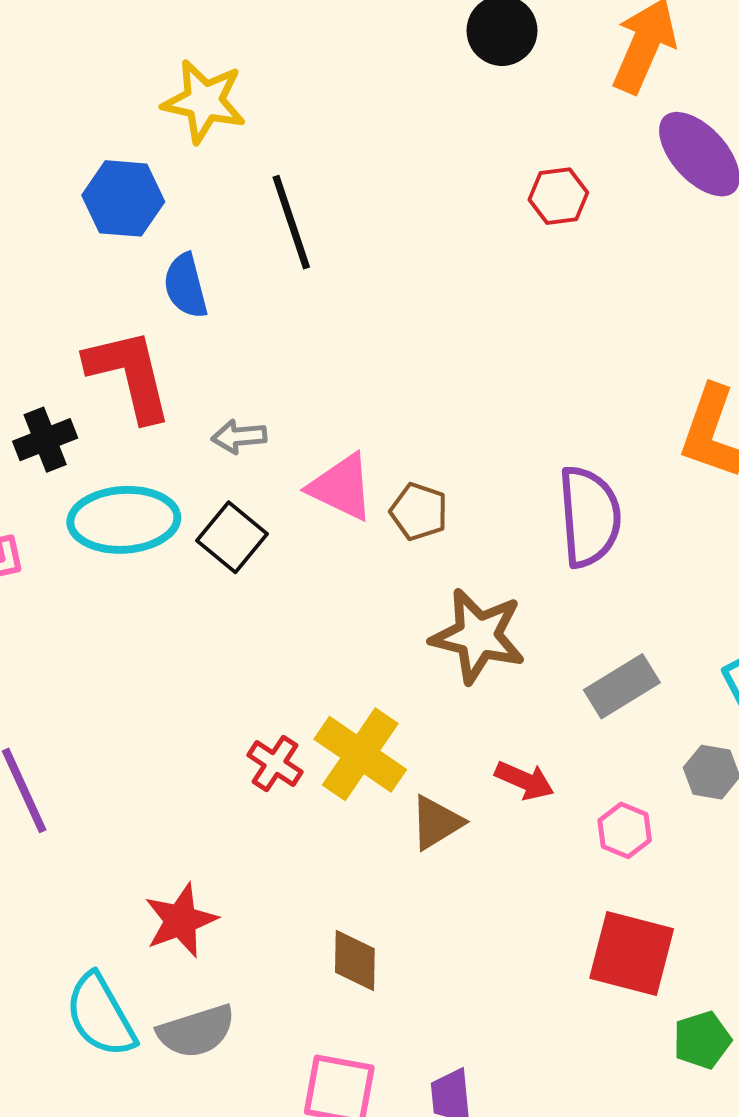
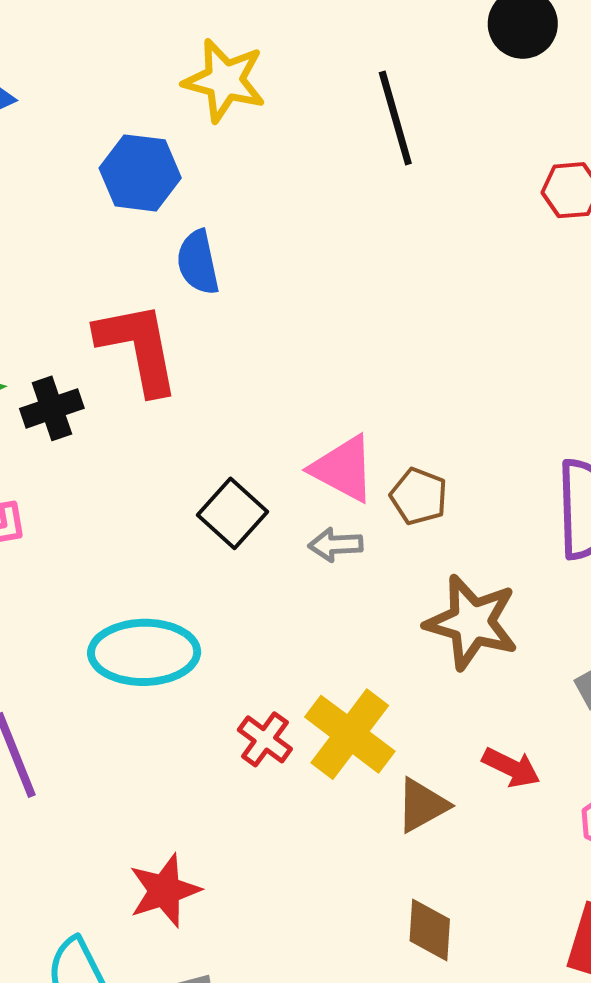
black line: (291, 222) -> (395, 118), moved
gray arrow: (239, 437) -> (336, 545), moved
cyan ellipse: (124, 520) -> (144, 652), moved
brown diamond: (355, 961) -> (430, 930), moved

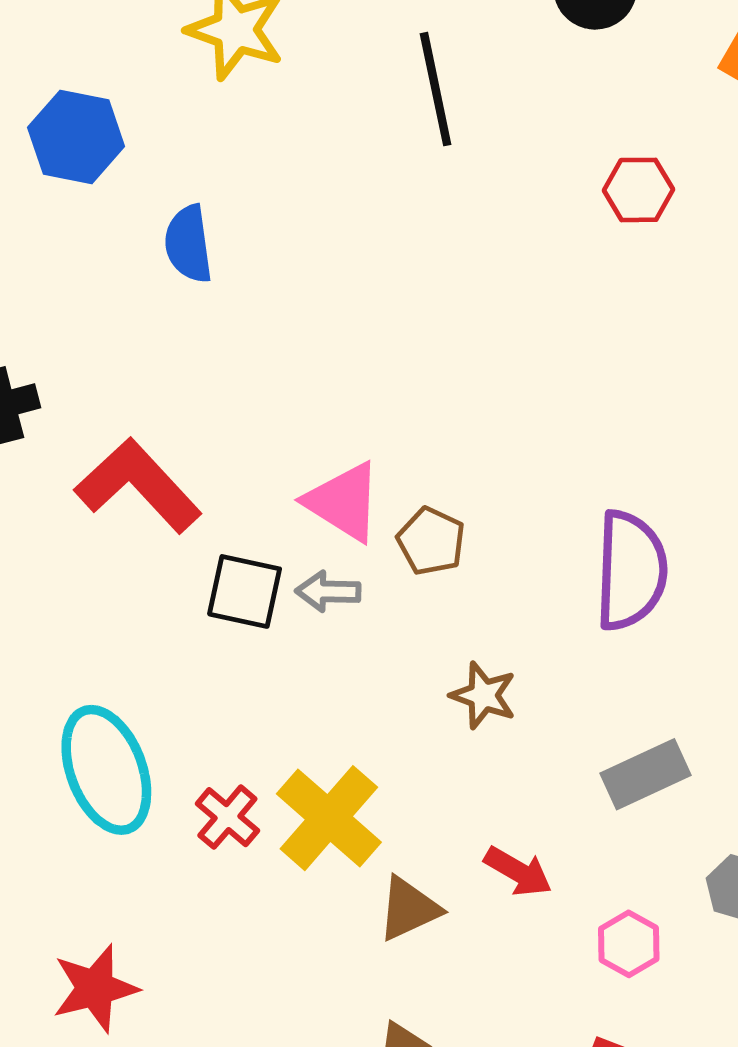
blue hexagon: (140, 173) -> (76, 137), moved
red L-shape: (138, 348) -> (138, 486), moved, turned -36
black square: (233, 513) -> (245, 591), moved, turned -34
brown star: (472, 622) -> (483, 695), size x0.6
cyan ellipse: (144, 652) -> (106, 770), moved, turned 66

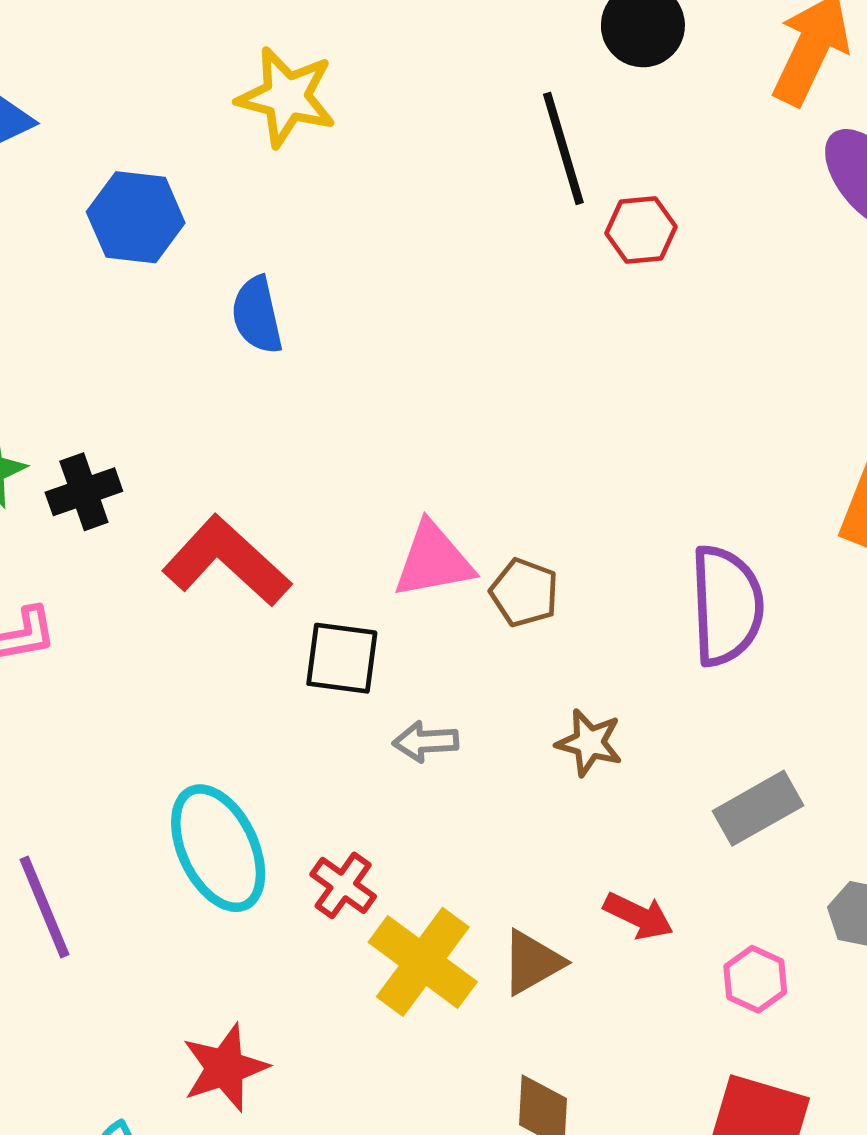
black line: (436, 89) -> (563, 148), moved
red hexagon: (639, 190) -> (641, 230), moved
pink triangle: (344, 502) -> (433, 560), turned -38
gray arrow: (328, 591) -> (426, 742), moved
yellow cross: (329, 818) -> (423, 962), moved

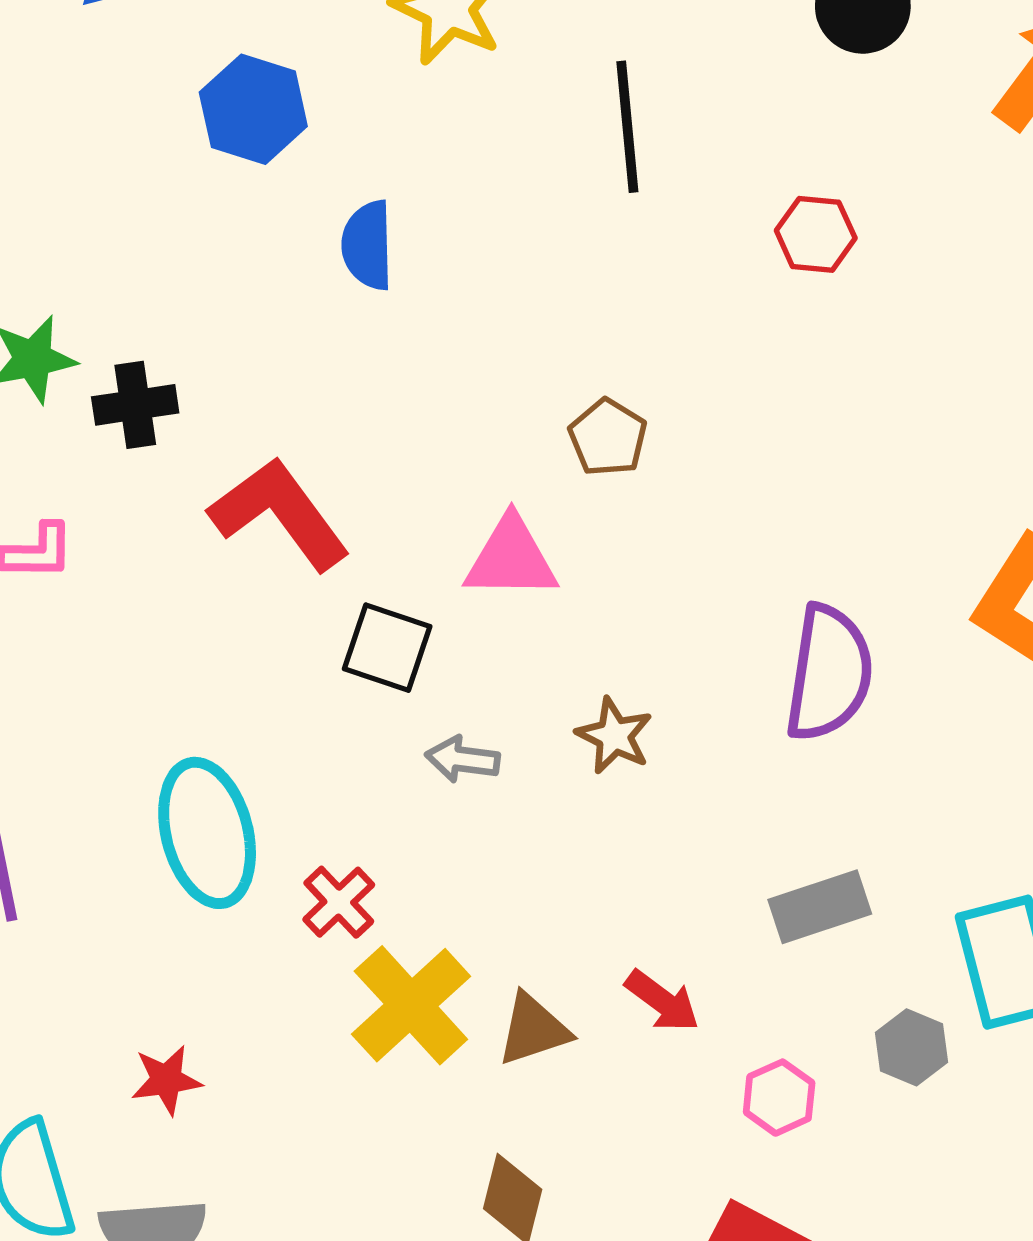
black line: (563, 148) -> (627, 127), moved
brown pentagon: (524, 593) -> (608, 438), moved
brown star: (589, 743) -> (614, 736), moved
red star: (225, 1068) -> (166, 1080), size x0.7

